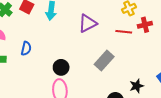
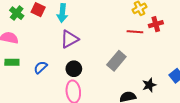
purple triangle: (88, 23) -> (69, 39), moved
blue semicircle: (26, 48) -> (41, 67), moved, turned -144

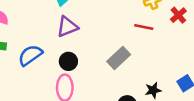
red cross: (156, 24) -> (178, 15), moved, turned -32
blue semicircle: (41, 67) -> (30, 55), size x1.5

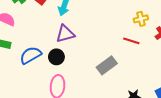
black circle: (68, 61) -> (56, 57), moved

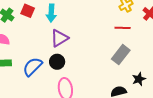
gray rectangle: (107, 65) -> (121, 55), moved

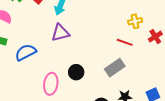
black circle: (57, 62) -> (76, 72), moved

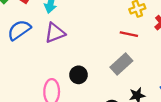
blue semicircle: (26, 52) -> (19, 30), moved

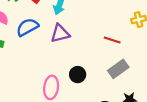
red line: (129, 34) -> (112, 40), moved

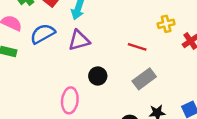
black circle: (78, 75) -> (98, 76), moved

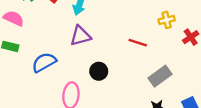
blue semicircle: (43, 34) -> (44, 62), moved
gray rectangle: (144, 79) -> (160, 76), moved

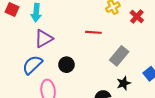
blue semicircle: (44, 62) -> (32, 65), moved

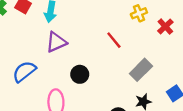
red line: (93, 32) -> (114, 40), turned 42
blue semicircle: (32, 65) -> (24, 72), moved

